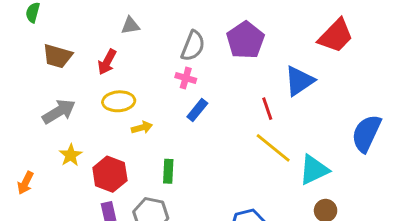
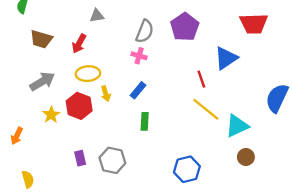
red trapezoid: (336, 36) -> (254, 24), turned 44
blue rectangle: (197, 110) -> (138, 90), moved
yellow arrow: (142, 128) -> (106, 94), turned 88
green rectangle: (168, 171) -> (145, 121), moved
red hexagon: (110, 174) -> (79, 106), moved

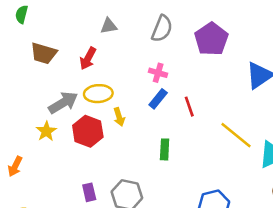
gray semicircle: (145, 31) -> (162, 29), moved
red line: (201, 79) -> (189, 107), moved
gray arrow: (42, 81) -> (63, 103), moved
blue rectangle: (138, 90) -> (158, 99), moved
yellow star: (51, 115) -> (46, 131), moved

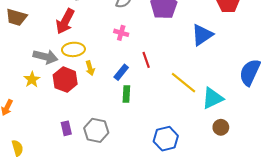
brown trapezoid: (44, 53) -> (16, 17), moved
red arrow: (88, 58) -> (65, 21), size x1.4
blue rectangle: (158, 99) -> (121, 72), moved
gray arrow: (63, 103) -> (45, 57), turned 45

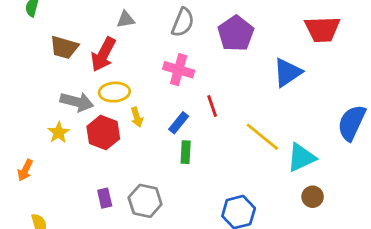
brown trapezoid: (16, 17) -> (64, 47), moved
pink cross: (121, 33) -> (179, 70), size x1.5

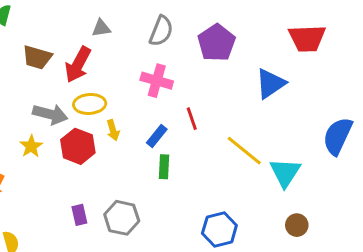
cyan triangle: (301, 158) -> (285, 173), turned -32
brown circle: (313, 197) -> (297, 225), moved

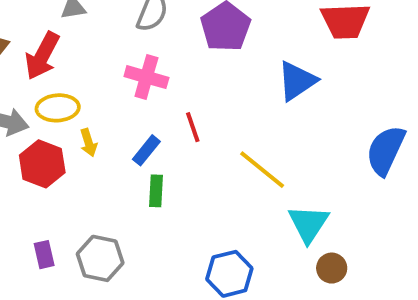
cyan triangle: (285, 173) -> (309, 224), moved

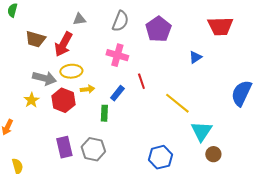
blue triangle: (297, 81) -> (195, 57), size x0.6
yellow arrow: (89, 143) -> (87, 89), turned -80
green rectangle: (156, 191) -> (104, 113), moved
purple rectangle: (44, 255) -> (64, 147), size x1.5

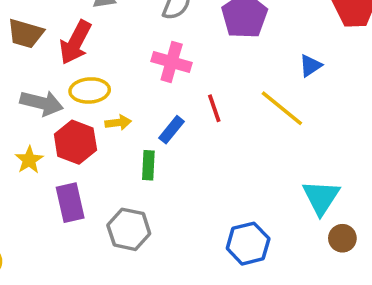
yellow star: (31, 100) -> (29, 160), moved
yellow line: (177, 103) -> (282, 108), moved
purple rectangle: (64, 147) -> (70, 203), moved

